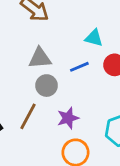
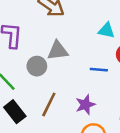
blue line: (79, 67) -> (99, 70), moved, turned 30
gray circle: (47, 86) -> (37, 66), moved

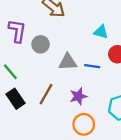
gray triangle: (58, 51) -> (68, 62), moved
gray circle: (37, 66) -> (41, 44), moved

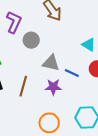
brown line: (46, 94) -> (23, 86), turned -30
purple star: (78, 96) -> (53, 87), moved

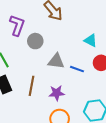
purple star: (53, 87) -> (57, 93), moved

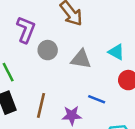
gray triangle: (56, 61) -> (81, 59), moved
blue line: (77, 69) -> (97, 99), moved

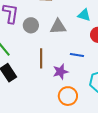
brown line: (41, 105) -> (41, 58), moved

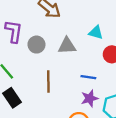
purple star: (61, 72) -> (90, 98), moved

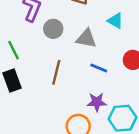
cyan triangle: (96, 32) -> (115, 21), moved
blue line: (88, 77) -> (99, 68), moved

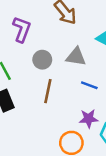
gray circle: (53, 29) -> (42, 60), moved

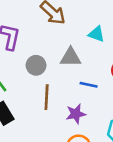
purple star: (89, 119) -> (76, 114), moved

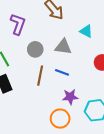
blue line: (89, 85) -> (62, 72), moved
purple star: (76, 114) -> (70, 97), moved

